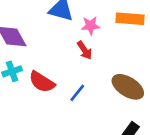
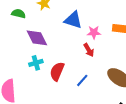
red semicircle: (42, 82) -> (57, 71), turned 78

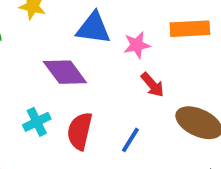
purple diamond: (37, 38) -> (65, 72), moved
red arrow: (89, 50) -> (152, 85), moved

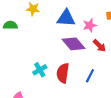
purple diamond: (65, 72) -> (73, 44), moved

